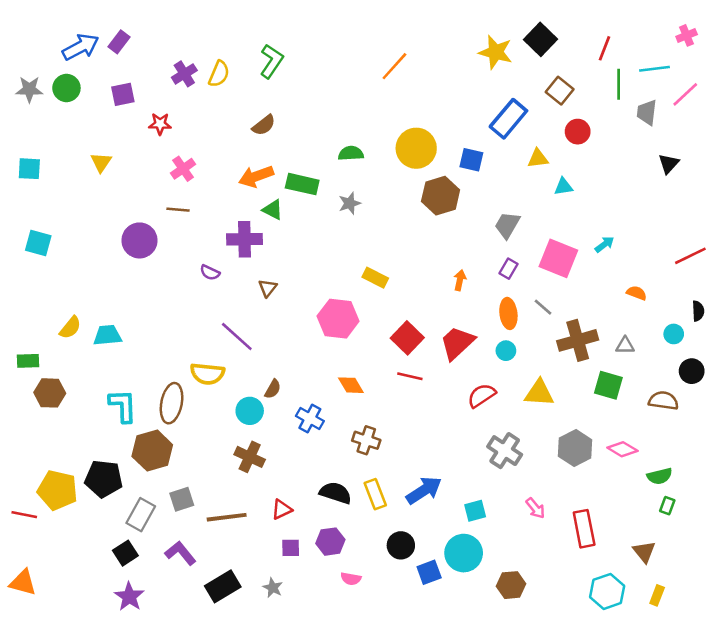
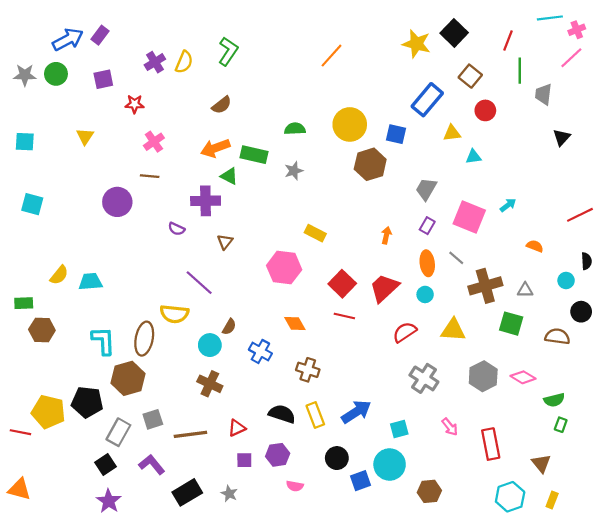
cyan line: (654, 69) -> (550, 18), moved
pink line: (685, 94) -> (571, 58), moved

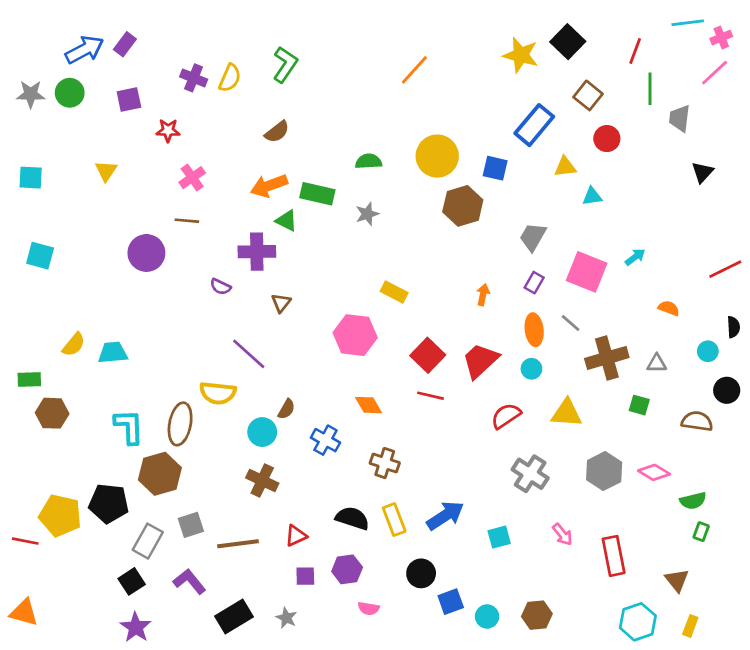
purple cross: (155, 62) -> (194, 78), turned -36
green square: (511, 324) -> (639, 405), size x0.7
cyan circle: (390, 464) -> (487, 616), moved, size x0.6

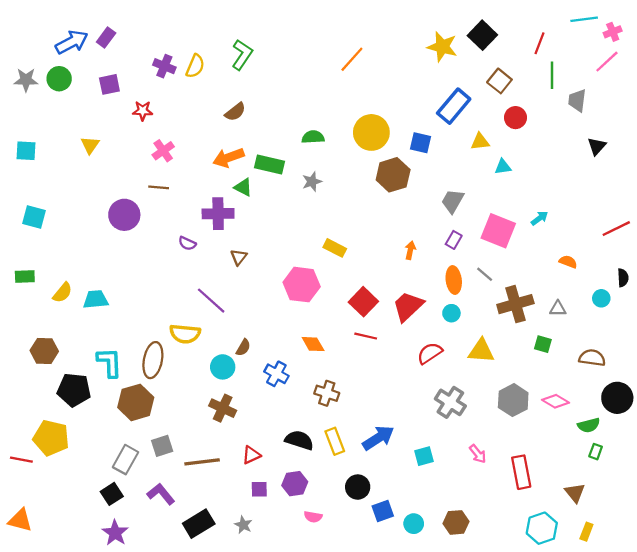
green rectangle: (29, 380) -> (25, 277), moved
black circle: (727, 390) -> (617, 398), moved, size x1.4
black pentagon: (109, 503) -> (74, 390), moved

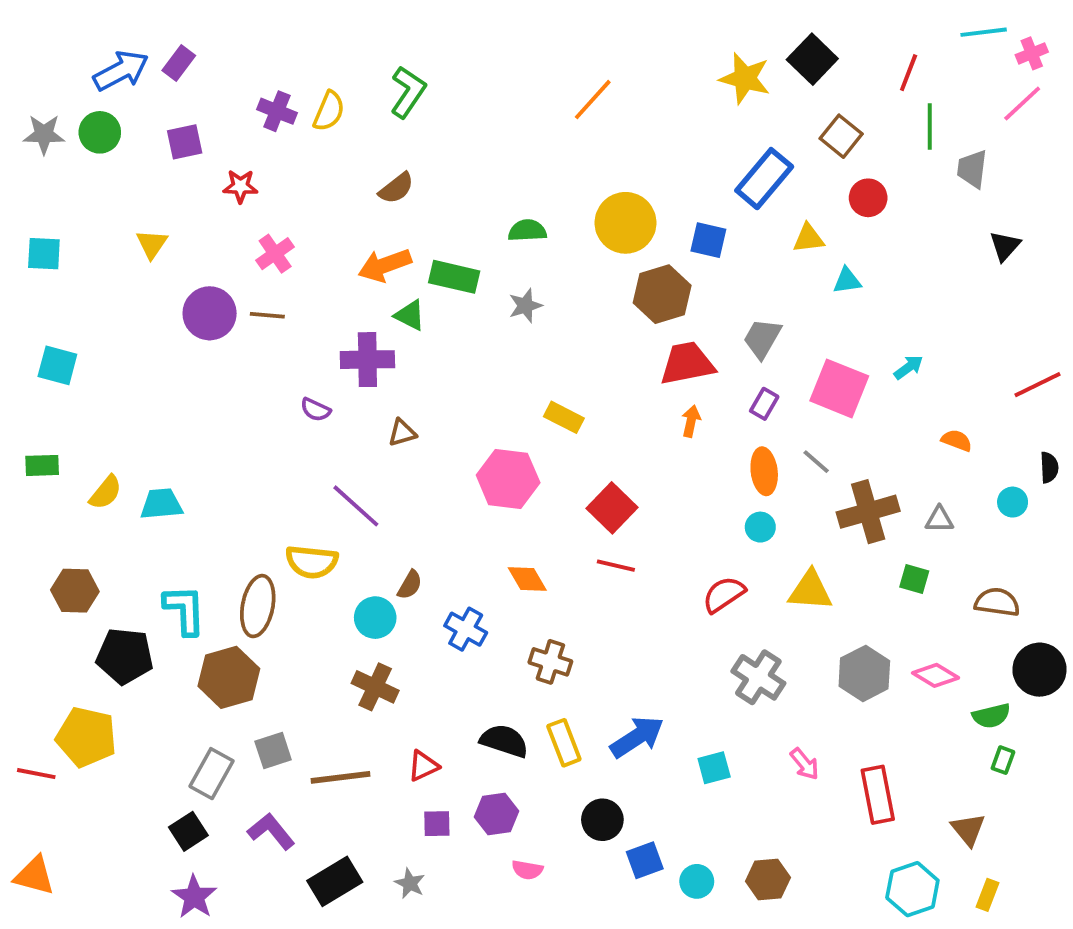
purple circle: (124, 215) -> (210, 313), moved
brown triangle: (239, 257) -> (402, 433), turned 36
red trapezoid: (408, 306) -> (687, 363), moved, turned 32

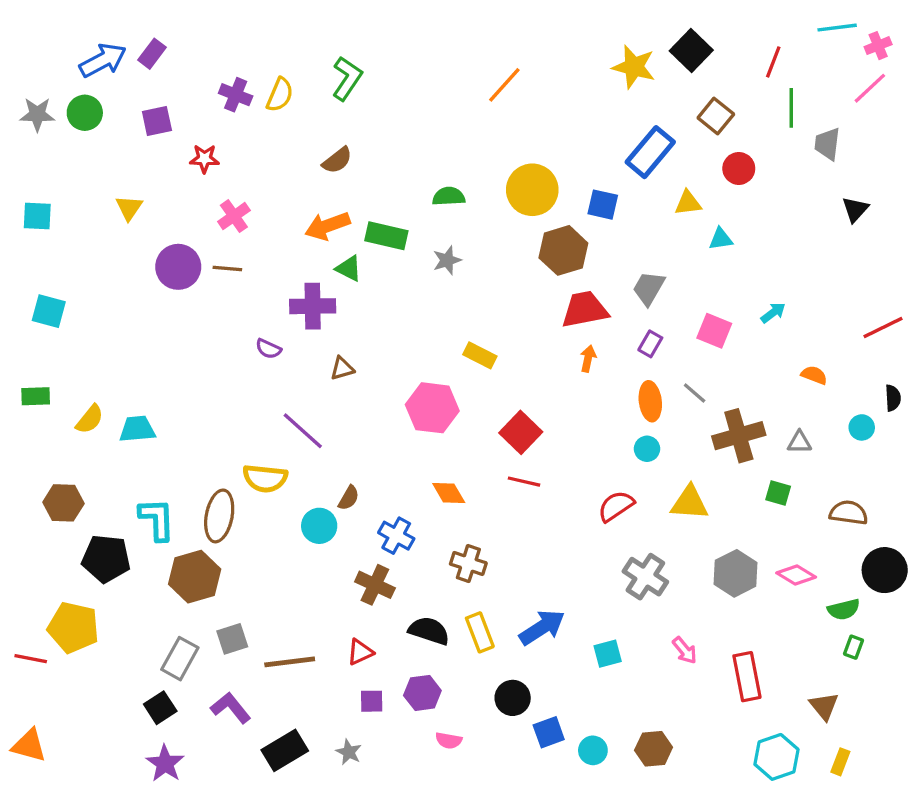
pink square: (839, 388) -> (714, 331), size x0.7
brown cross: (375, 687) -> (375, 585), moved

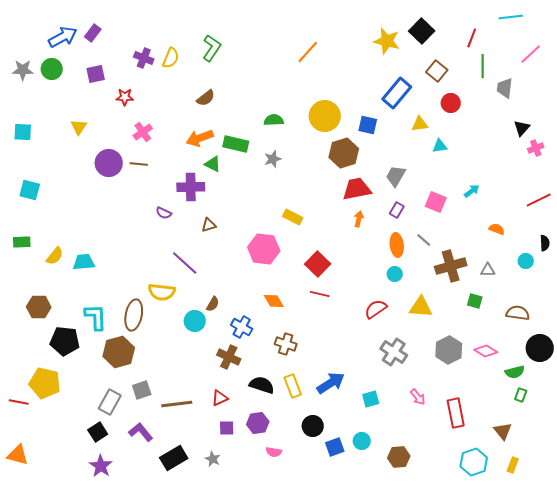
pink cross: (878, 46) -> (536, 148), moved
cyan circle: (593, 750) -> (362, 441), moved

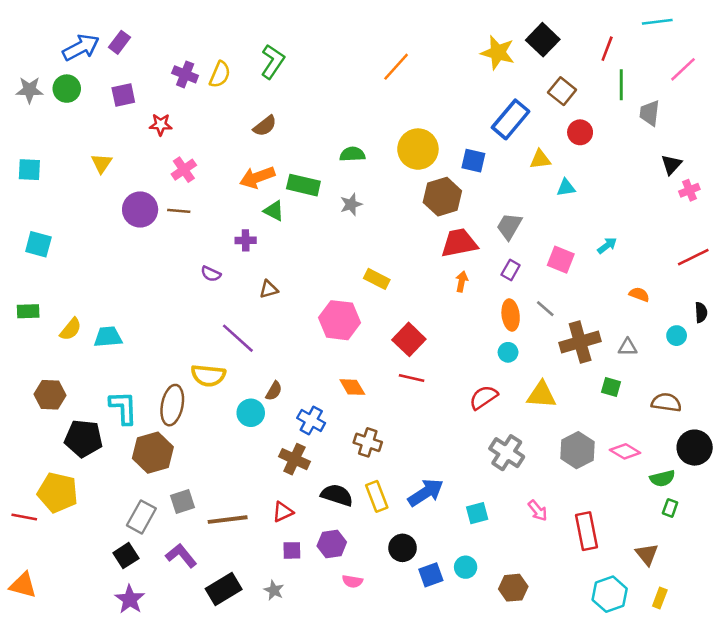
purple cross: (191, 187) -> (246, 240), size x0.6

